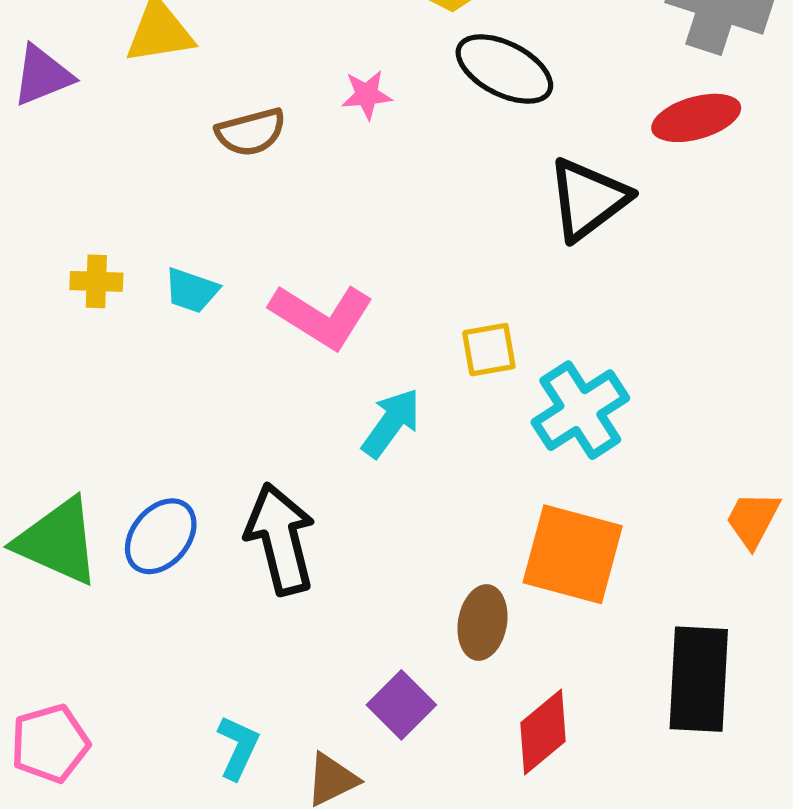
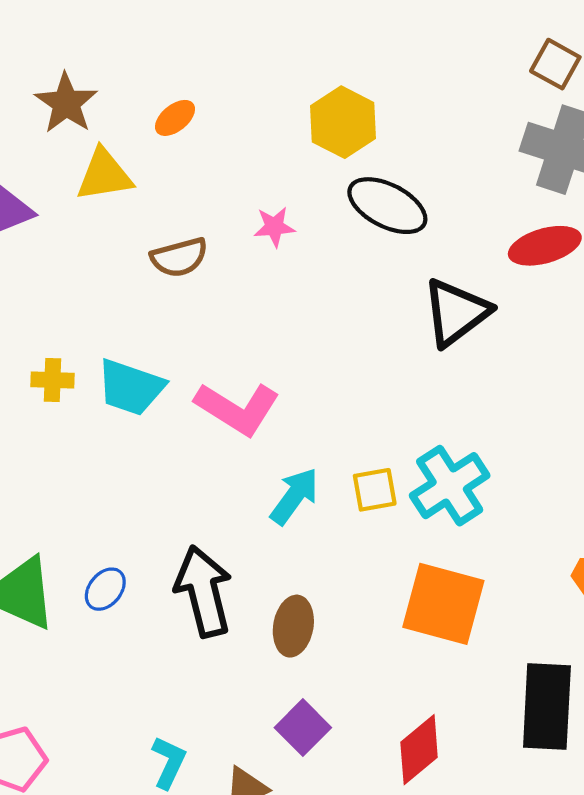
cyan trapezoid: (192, 290) -> (131, 387), size x1.5
yellow square: (489, 350) -> (375, 490), moved
blue ellipse: (161, 536) -> (105, 589), size x0.7
brown ellipse: (483, 623) -> (293, 626), moved

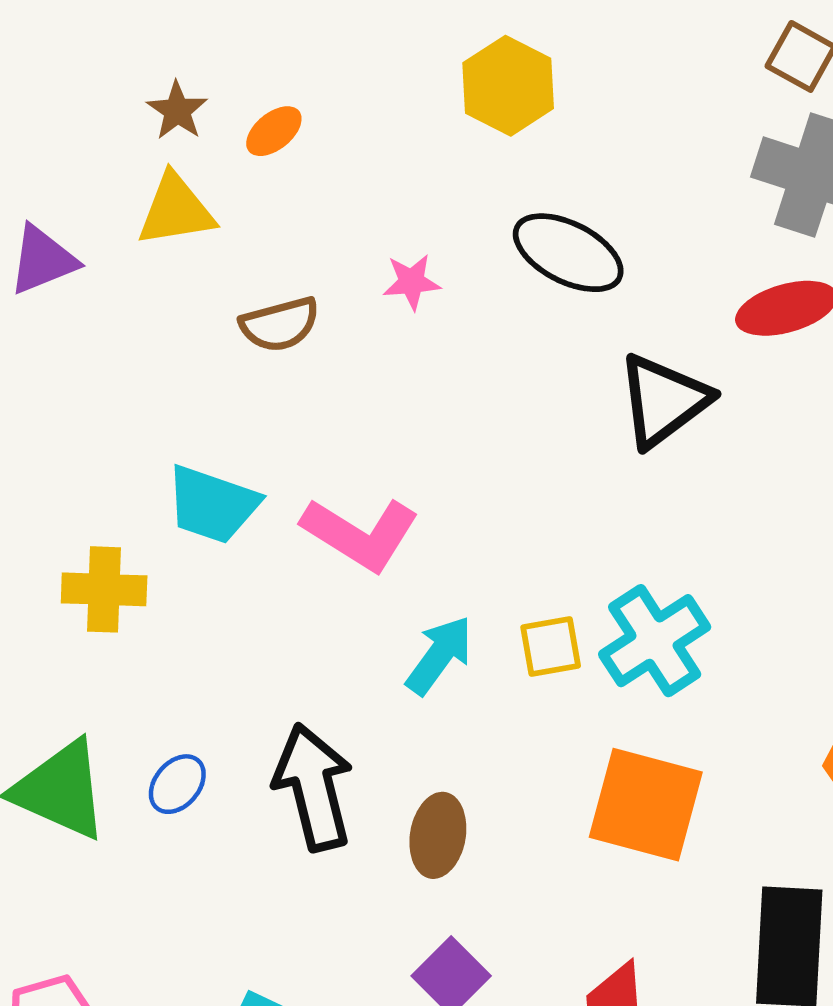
brown star: (66, 103) -> (177, 111), moved, size x0.7
yellow hexagon: (343, 122) -> (508, 86), moved
yellow cross: (52, 380) -> (104, 589), moved, size x1.4

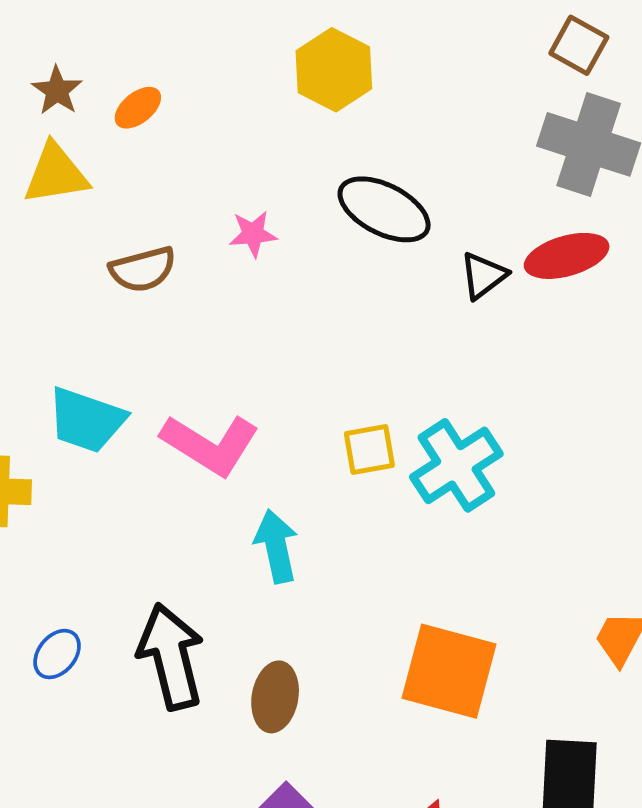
black triangle: (663, 401) -> (483, 276), moved, size x0.6
cyan cross: (655, 641) -> (456, 465), moved
yellow square: (551, 646) -> (369, 449), moved
cyan arrow: (439, 655) -> (276, 546), turned -48

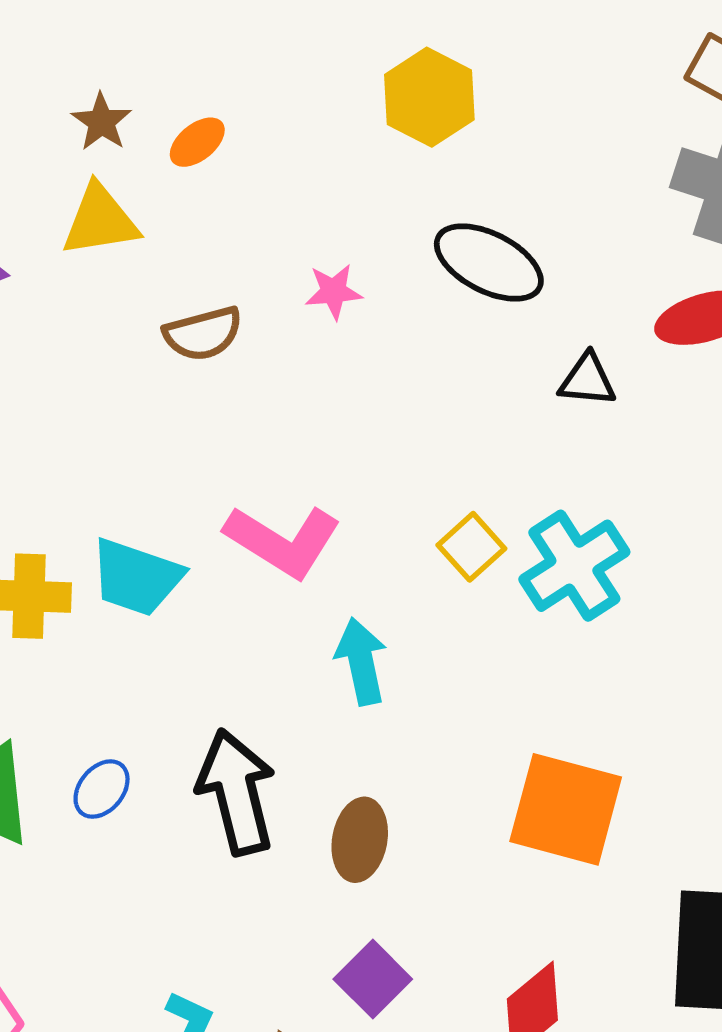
black triangle: (483, 276) -> (587, 380), moved, turned 42
cyan trapezoid: (86, 420) -> (136, 577), moved
yellow square: (369, 449) -> (471, 547), turned -32

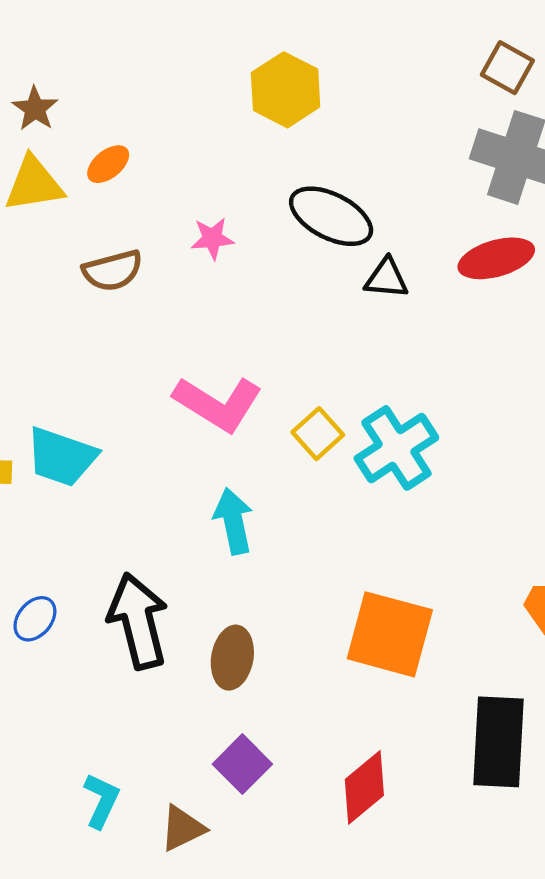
orange ellipse: (197, 142) -> (108, 164), moved
black triangle: (587, 380) -> (386, 278), moved
pink L-shape: (283, 541) -> (218, 404), moved

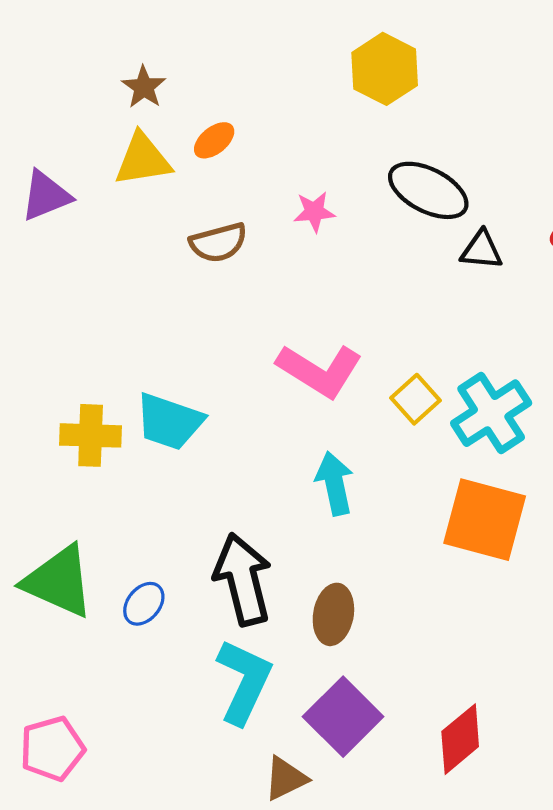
blue ellipse: (35, 619) -> (144, 604), moved
orange square: (390, 634) -> (485, 520), moved
purple square: (242, 764) -> (343, 717), size x1.4
cyan L-shape: (101, 801) -> (244, 682), moved, size x1.6

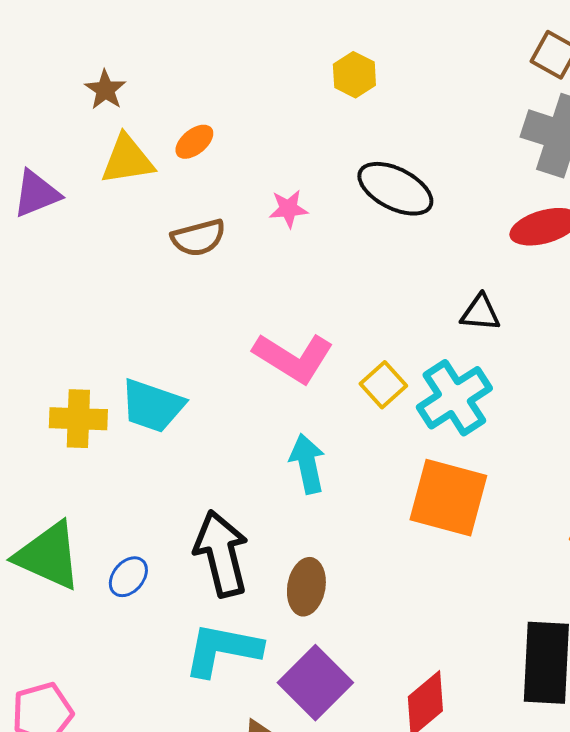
yellow hexagon: (385, 69) -> (354, 75), size x0.7
brown star: (144, 87) -> (105, 90), moved
black triangle: (482, 250) -> (480, 313), moved
cyan L-shape: (244, 682) -> (222, 650), turned -104

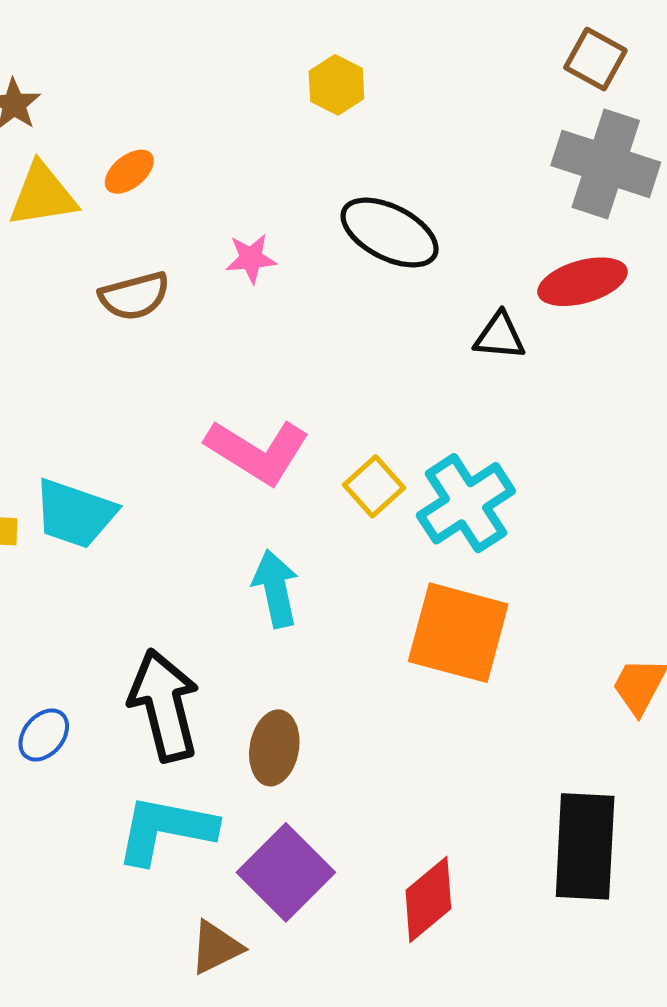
black triangle: (480, 313) -> (500, 336), moved

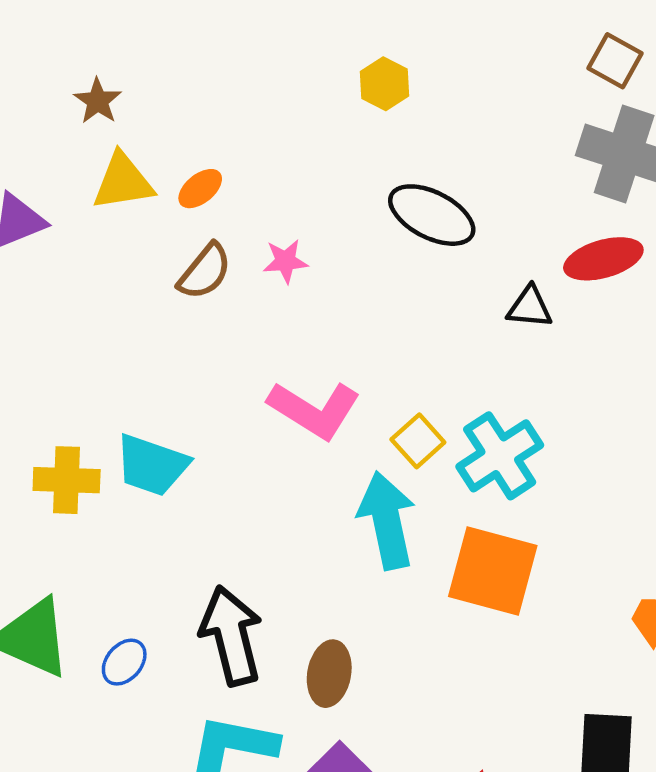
orange ellipse: (129, 172) -> (200, 189), moved
pink star: (251, 258) -> (285, 261), moved
brown semicircle: (134, 296) -> (205, 272), turned -36
cyan arrow: (276, 589) -> (387, 520), moved, size x1.4

